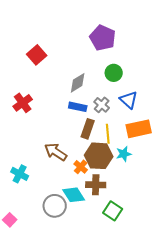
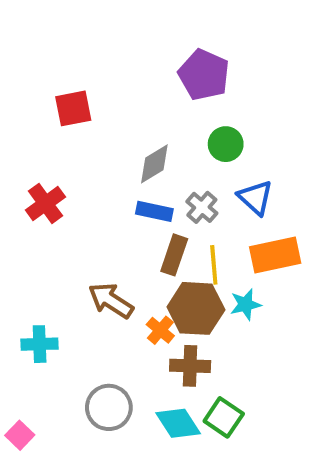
red square: (37, 55) -> (73, 108), turned 30
cyan cross: (20, 174) -> (40, 344), turned -30
cyan diamond: (74, 195) -> (178, 423), moved

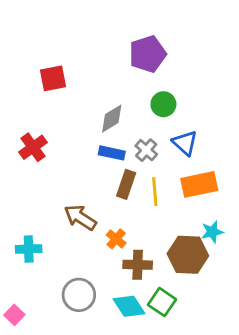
purple pentagon: (204, 75) -> (148, 54), turned 30
cyan star: (245, 304) -> (212, 232), moved
brown hexagon: (196, 308) -> (188, 255), moved

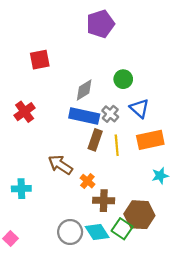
purple pentagon: (148, 54) -> (100, 24), moved
blue rectangle: (112, 153) -> (84, 116), size x1.5
brown hexagon: (188, 255) -> (139, 215), moved
gray circle: (79, 295) -> (70, 232), moved

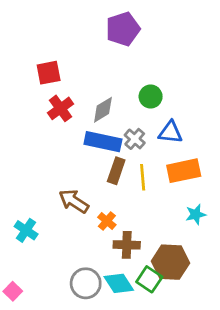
blue triangle: (139, 108) -> (170, 132), turned -36
red cross: (25, 112) -> (61, 108), moved
cyan cross: (21, 189) -> (26, 230), turned 36

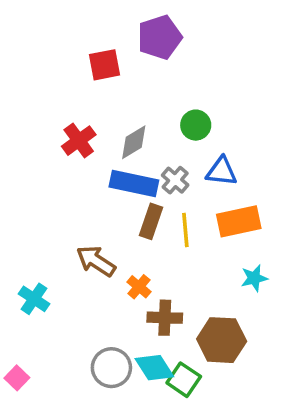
red square: (49, 73) -> (105, 65), moved
green square: (149, 279) -> (184, 380), moved

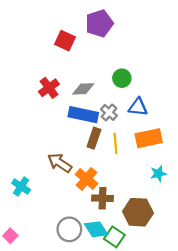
red square: (105, 65) -> (65, 41), turned 36
gray diamond: (134, 142) -> (83, 89), turned 30
orange cross: (139, 287) -> (86, 179), size x1.5

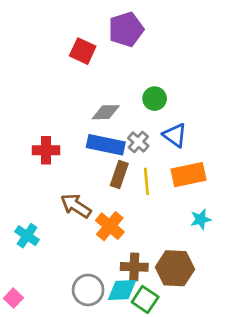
red cross: (49, 88) -> (46, 150), moved, turned 36
blue triangle: (138, 107) -> (175, 135), turned 30
brown cross: (103, 198) -> (134, 267), moved
cyan diamond: (96, 229) -> (122, 290), turned -60

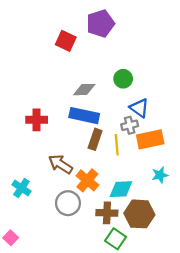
gray cross: (138, 142) -> (130, 125), moved, turned 35
gray circle: (88, 290) -> (68, 203), moved
cyan diamond: (122, 290) -> (121, 189), moved

